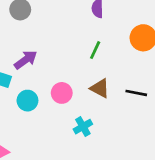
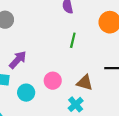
brown triangle: (100, 88) -> (85, 83), moved

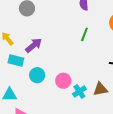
pink circle: (53, 81) -> (63, 81), moved
brown triangle: (85, 83) -> (100, 89), moved, turned -35

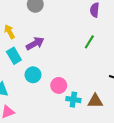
cyan rectangle: (16, 61) -> (14, 56), turned 35
cyan cross: (79, 91) -> (73, 100), turned 32

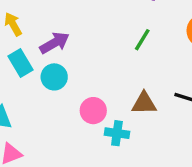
cyan circle: (33, 75) -> (54, 77), moved
brown triangle: (95, 101) -> (144, 103), moved

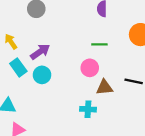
green line: (142, 40) -> (99, 44), turned 63
pink circle: (93, 111) -> (90, 68), moved

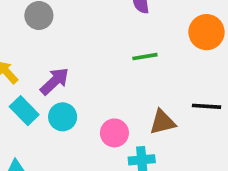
pink circle: (90, 68) -> (114, 133), moved

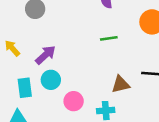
cyan rectangle: (24, 111) -> (25, 88), moved, turned 36
pink circle: (114, 133) -> (74, 101), moved

